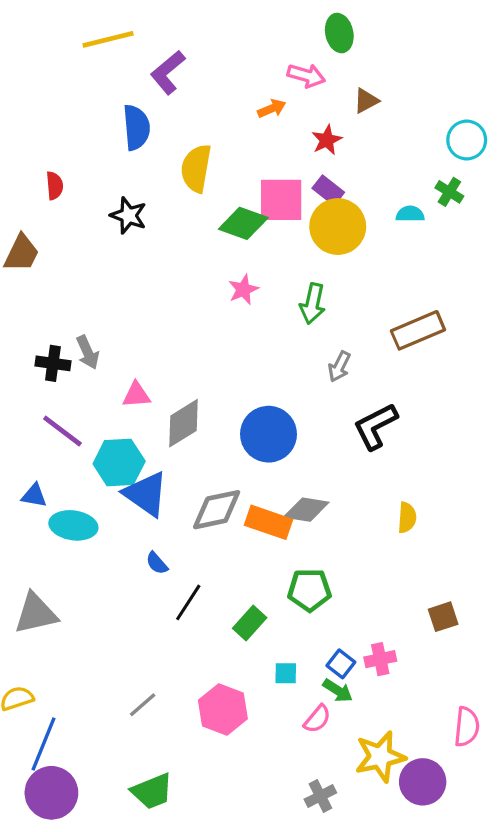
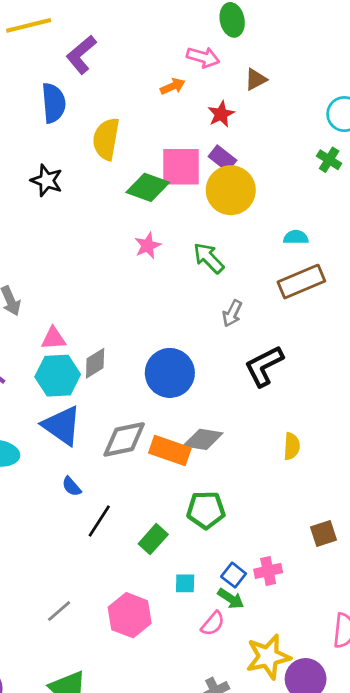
cyan semicircle: (410, 214) -> (296, 237), moved
green arrow: (313, 304) -> (209, 258), turned 124
gray diamond: (184, 423) -> (95, 363), size x0.7
cyan hexagon: (119, 462) -> (58, 376), moved

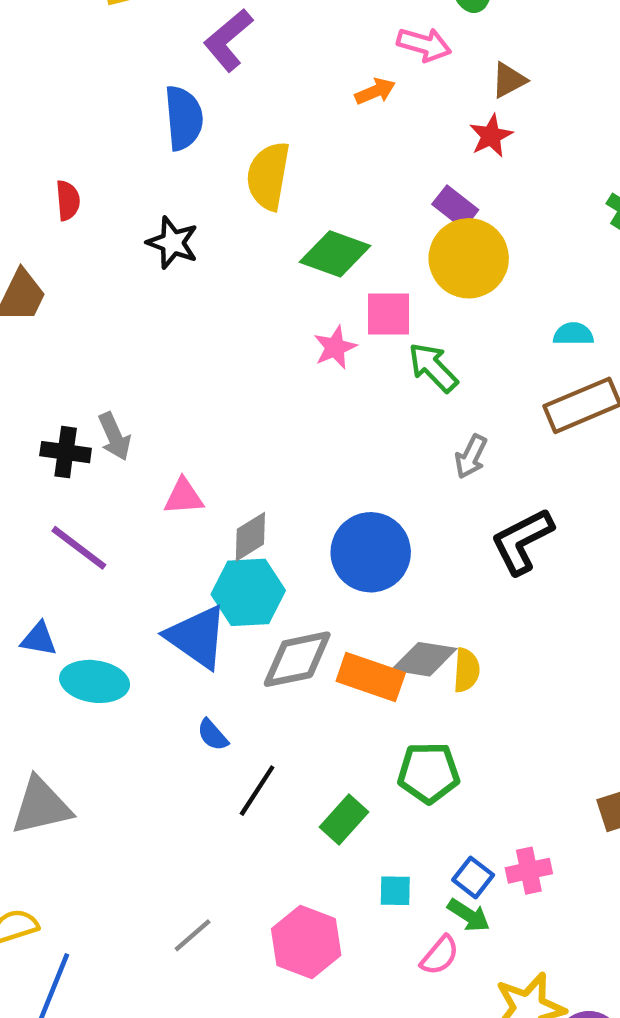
red star: (221, 114) -> (491, 136), moved
pink square: (181, 167) -> (389, 314), moved, size x0.7
cyan hexagon: (58, 376) -> (248, 592), moved
yellow semicircle: (292, 446) -> (466, 670), moved

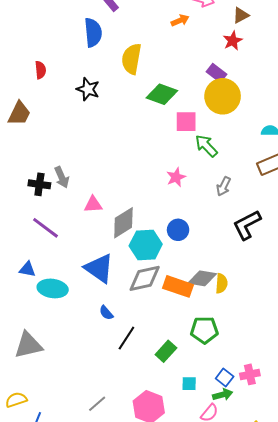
pink star: (335, 347) -> (176, 177), moved
gray diamond: (250, 537) -> (123, 223), size x1.4
blue circle: (371, 552) -> (178, 230), size x0.6
cyan hexagon: (248, 592) -> (146, 245), moved
green arrow: (469, 915) -> (223, 395), turned -48

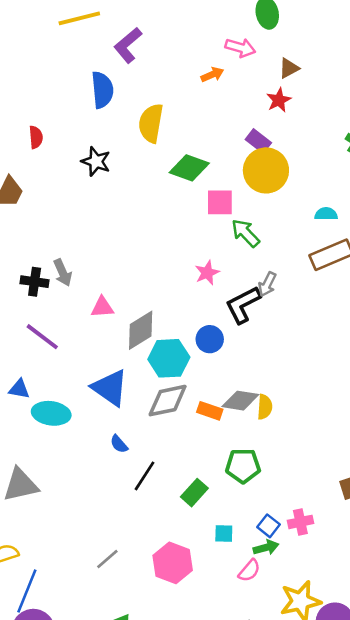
black L-shape: (247, 225) -> (243, 305), moved
orange rectangle: (178, 286) -> (210, 411), size x0.7

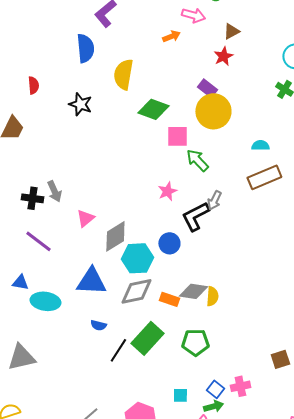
pink triangle: (102, 307) -> (85, 218), turned -36
blue triangle: (110, 388) -> (91, 281), turned -32
blue semicircle: (119, 444) -> (98, 325), turned -35
green rectangle: (194, 493) -> (147, 338), moved, size x1.5

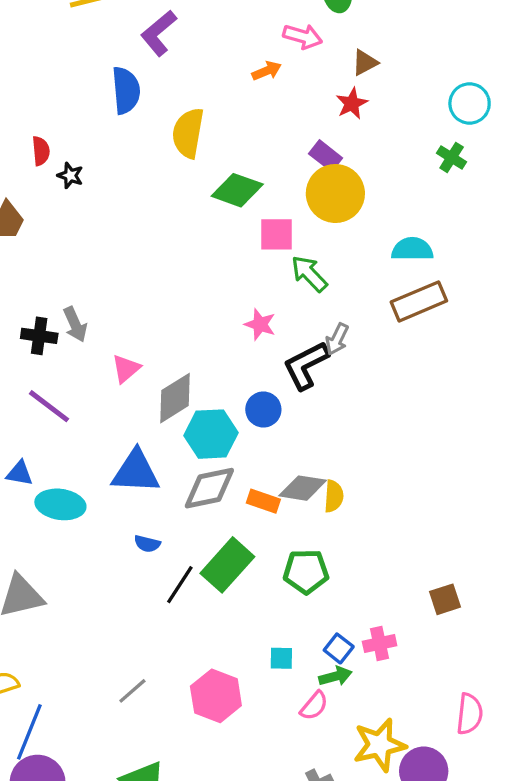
black star: (80, 104) -> (70, 175), moved, size x0.7
cyan semicircle: (260, 145) -> (412, 249), size x1.4
pink star: (167, 191) -> (260, 324), turned -30

